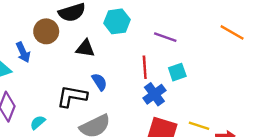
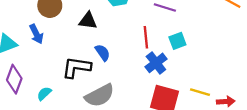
blue arrow: (23, 52) -> (36, 34), moved

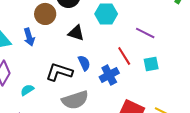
red line: (146, 37) -> (124, 56), turned -36
blue cross: (156, 63) -> (109, 75), moved

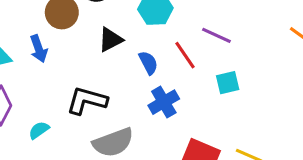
black triangle: (76, 33) -> (111, 40), turned -42
red line: (124, 56) -> (185, 55), moved
blue semicircle: (84, 63) -> (148, 63), moved

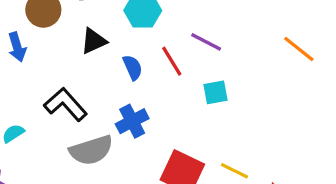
black L-shape: (87, 101) -> (66, 104), turned 30
blue cross: (164, 102) -> (132, 121), moved

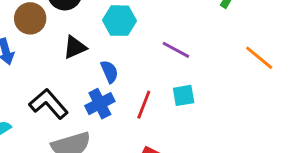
red line: (172, 61) -> (144, 105), moved, turned 52
blue cross: (132, 121) -> (100, 104), moved

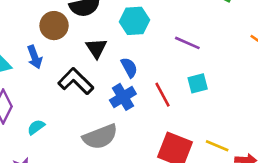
black triangle: (75, 47) -> (96, 48), turned -35
black L-shape: (49, 104) -> (76, 81), moved
red line: (144, 105) -> (163, 95), turned -45

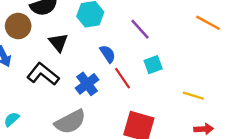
purple line: (187, 43) -> (140, 29), turned 30
blue semicircle: (129, 68) -> (108, 54), moved
yellow line: (217, 146) -> (193, 96), moved

